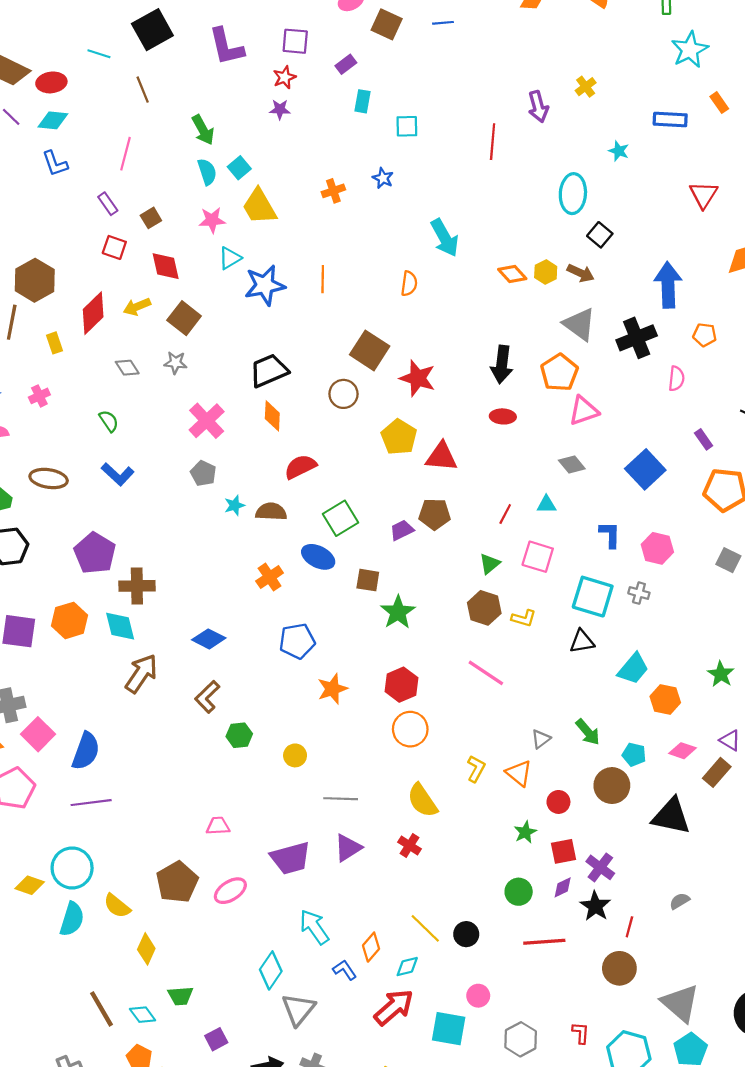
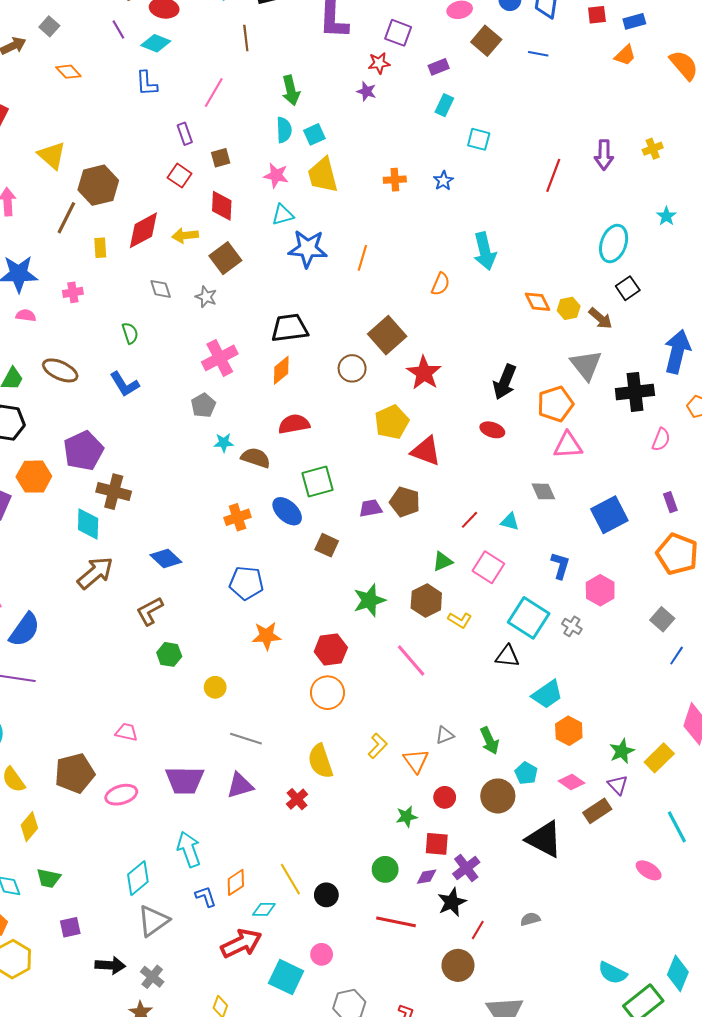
orange diamond: (272, 416) -> (281, 370), turned 32
green star: (398, 612) -> (369, 600), moved
orange hexagon: (70, 620) -> (34, 477), moved
green star: (721, 674) -> (622, 751), moved

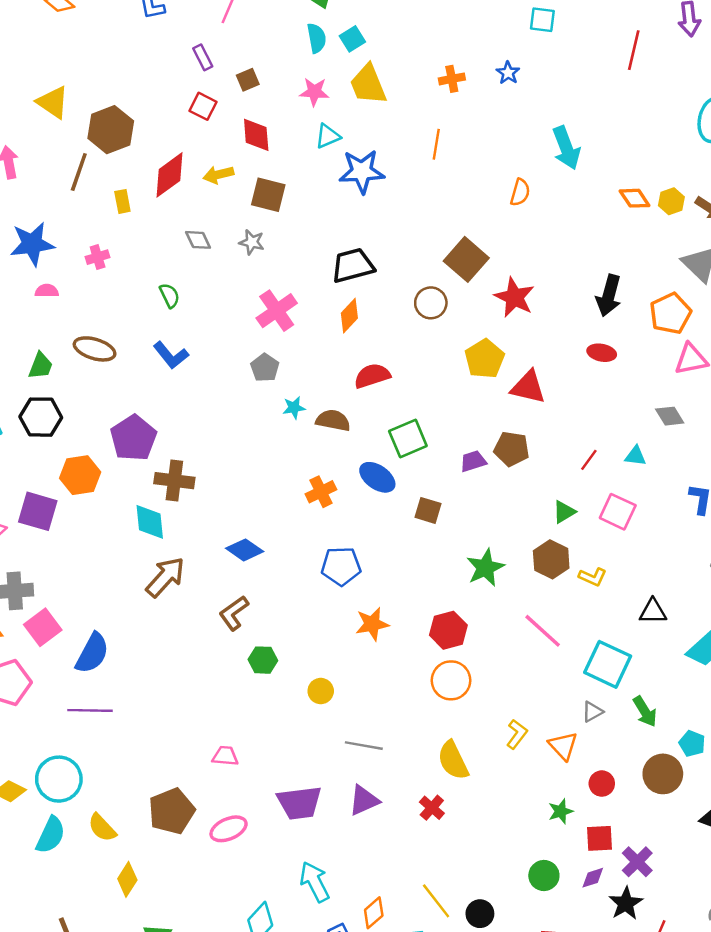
brown square: (225, 258) -> (268, 195), turned -32
orange line: (362, 258) -> (436, 144), moved
cyan square: (529, 618) -> (608, 664), moved

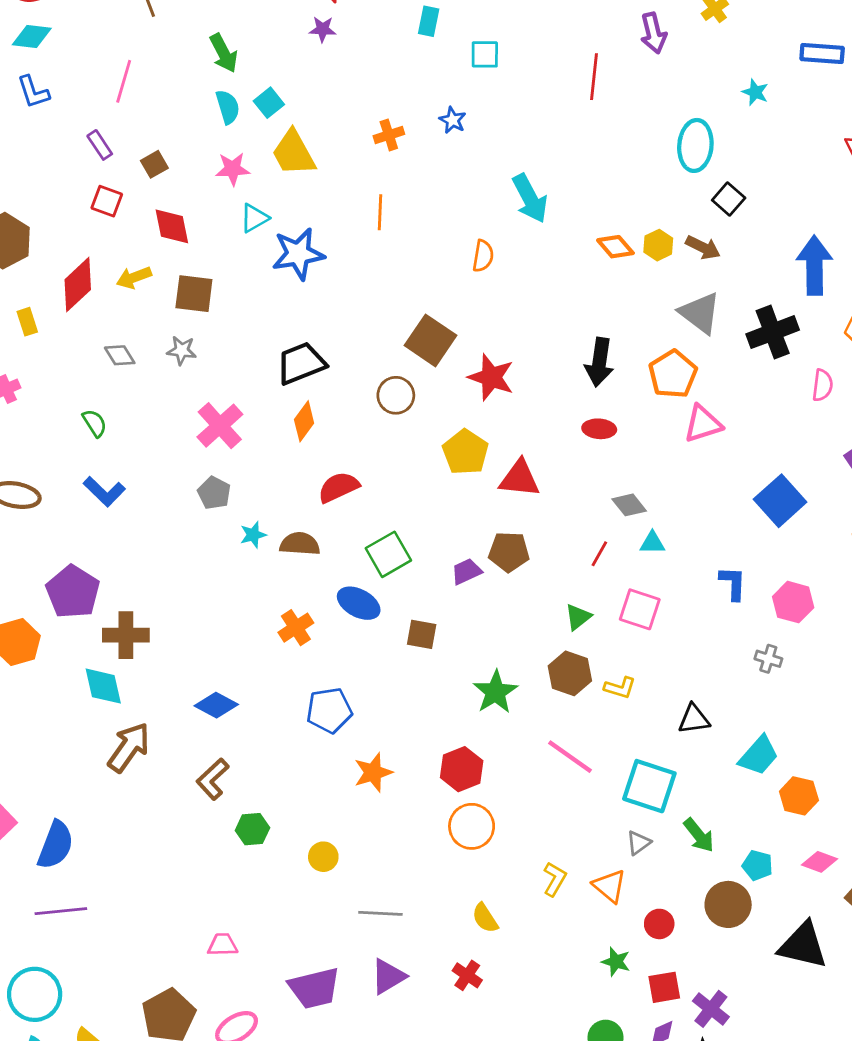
gray diamond: (670, 416) -> (629, 505), moved
yellow semicircle: (453, 760) -> (485, 918), size x0.7
green star: (561, 811) -> (616, 962), turned -30

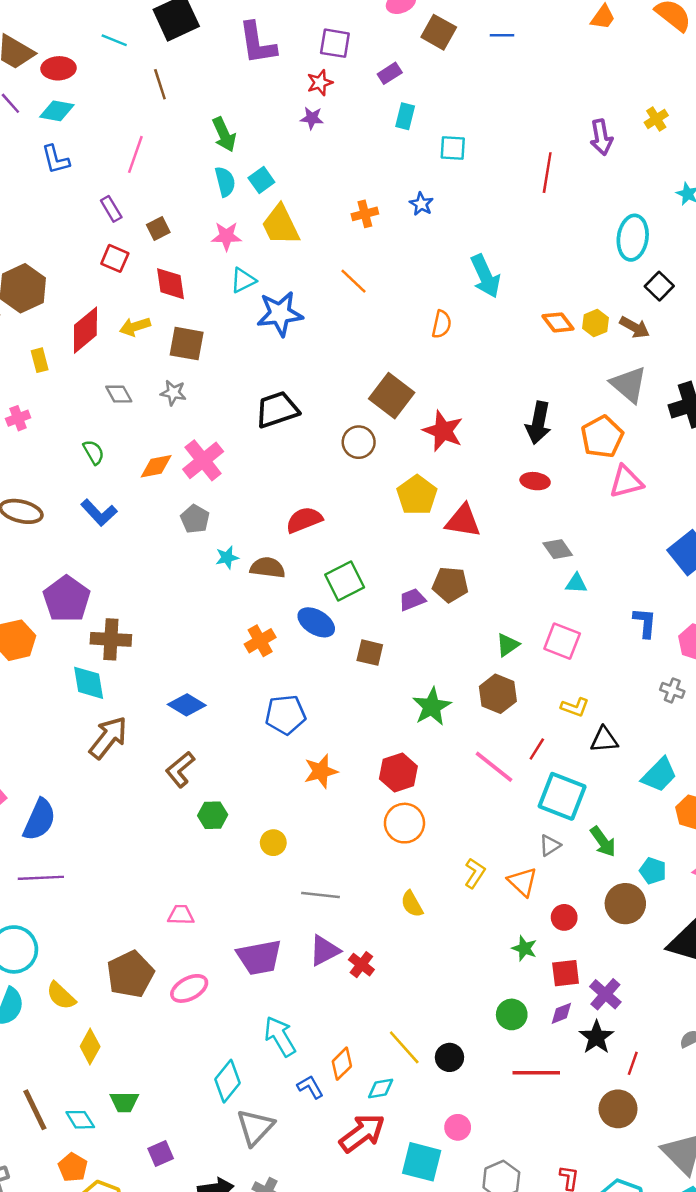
orange line: (380, 212) -> (353, 281), turned -52
orange diamond: (304, 421) -> (156, 466), moved, turned 40
red line: (599, 554) -> (537, 749), moved
yellow L-shape: (620, 688) -> (575, 707), moved
red cross: (467, 975) -> (361, 965), moved

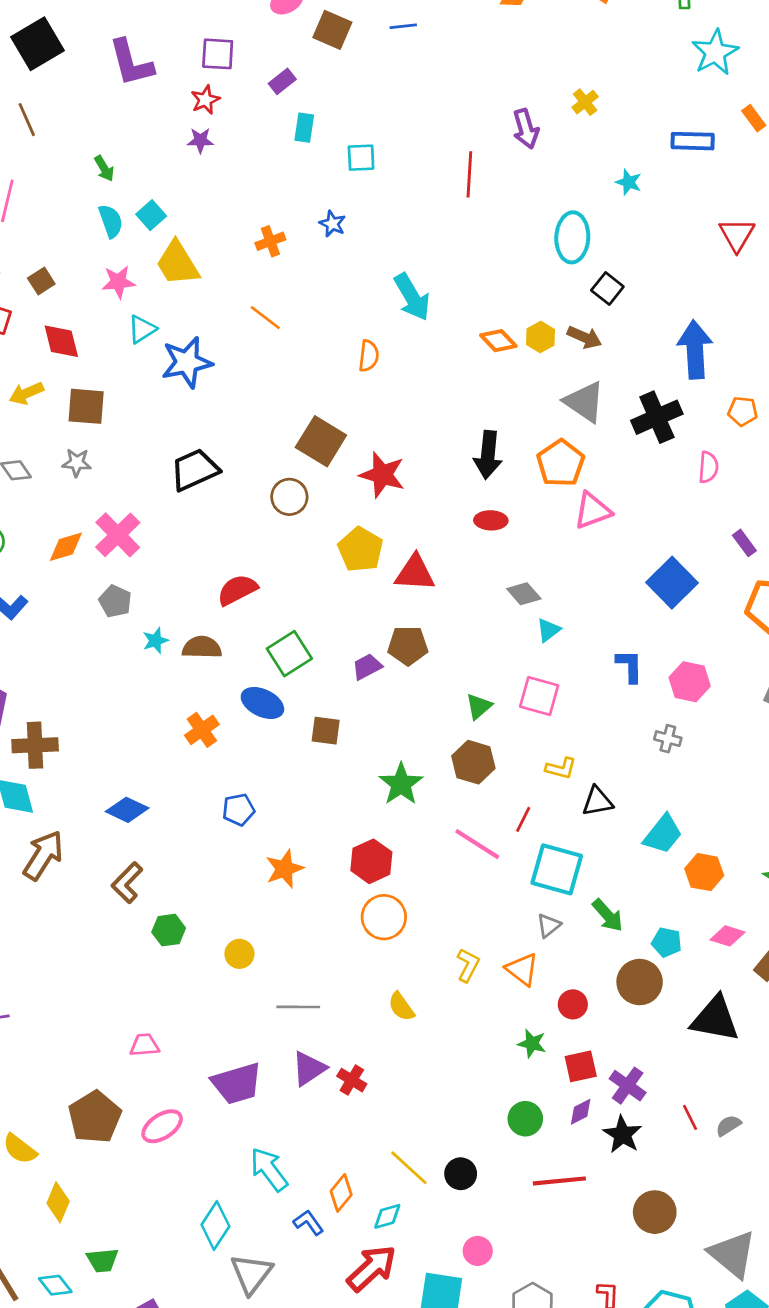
green arrow: (224, 134) -> (104, 168), size x0.7
cyan triangle: (576, 583) -> (548, 630), turned -35
blue pentagon: (285, 715) -> (239, 810), size x0.7
red line: (633, 1063) -> (690, 1117), moved, turned -40

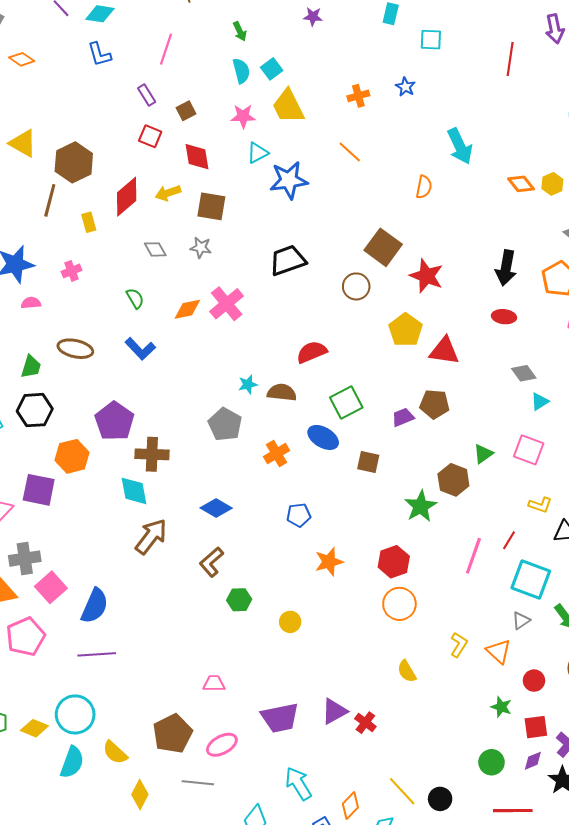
gray pentagon: (115, 601) -> (225, 424), moved, size x1.4
brown hexagon: (473, 762) -> (453, 480), moved
pink line: (477, 844) -> (473, 556), turned 72
gray line: (298, 1007) -> (198, 783), moved

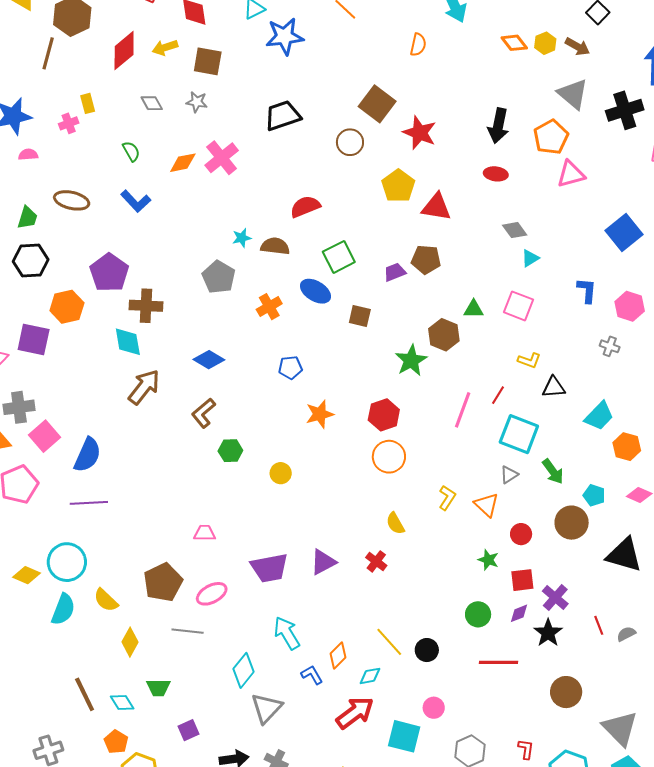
yellow rectangle: (89, 222) -> (88, 103), moved
green triangle: (483, 454) -> (474, 309), turned 35
red cross: (365, 723) -> (376, 561), moved

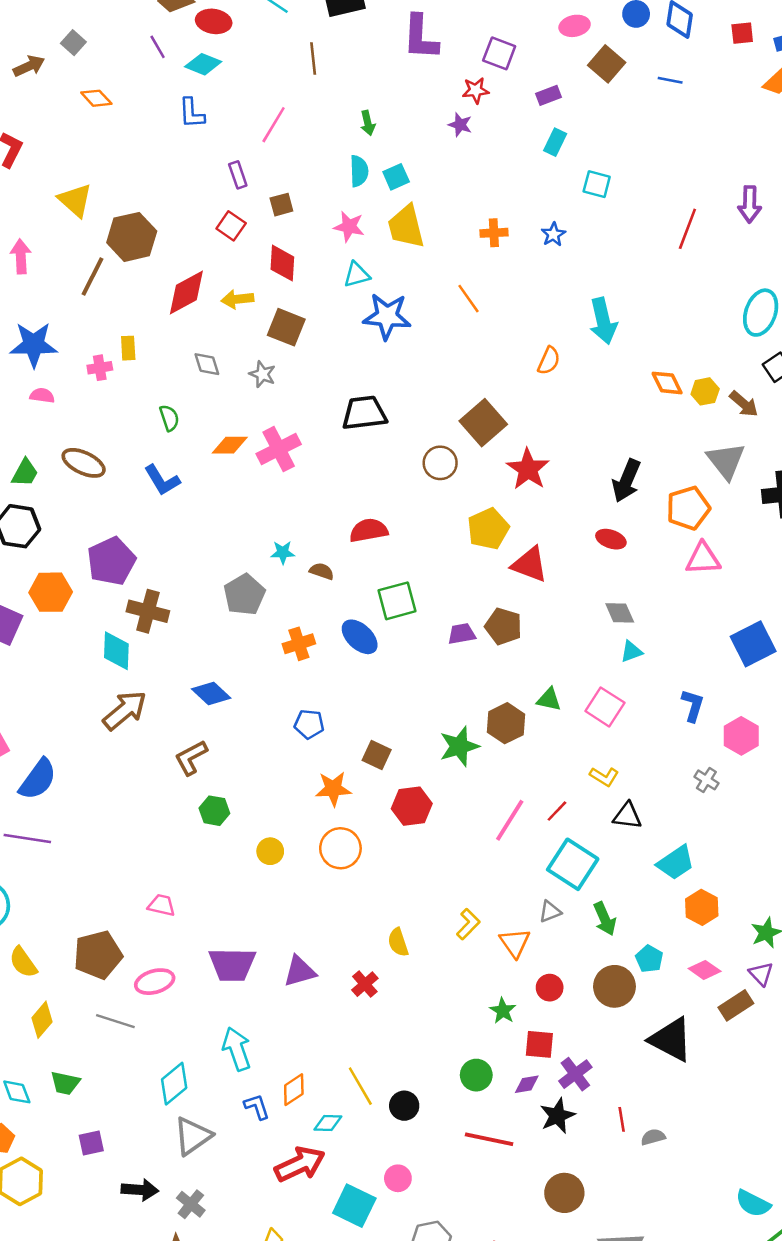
brown semicircle: (275, 246) -> (322, 571), size x0.7
brown square: (360, 316) -> (377, 755), moved
orange circle: (389, 457) -> (340, 848), moved

